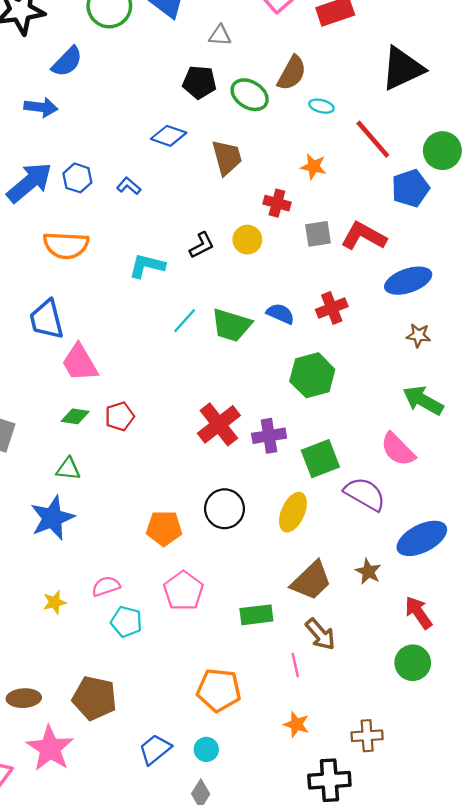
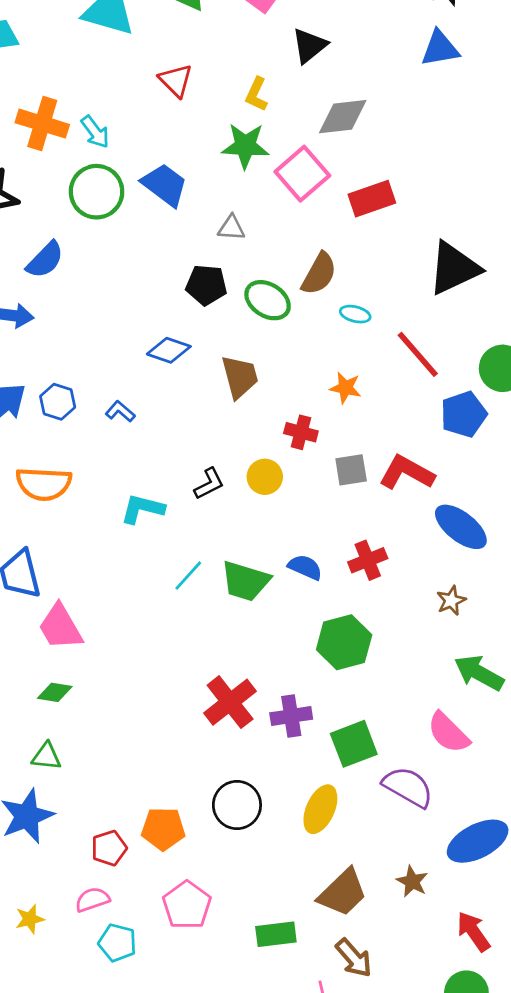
blue ellipse: (408, 281) -> (461, 527), turned 57
brown star: (418, 335) -> (451, 601), moved, turned -30
red pentagon: (120, 416) -> (109, 848), moved

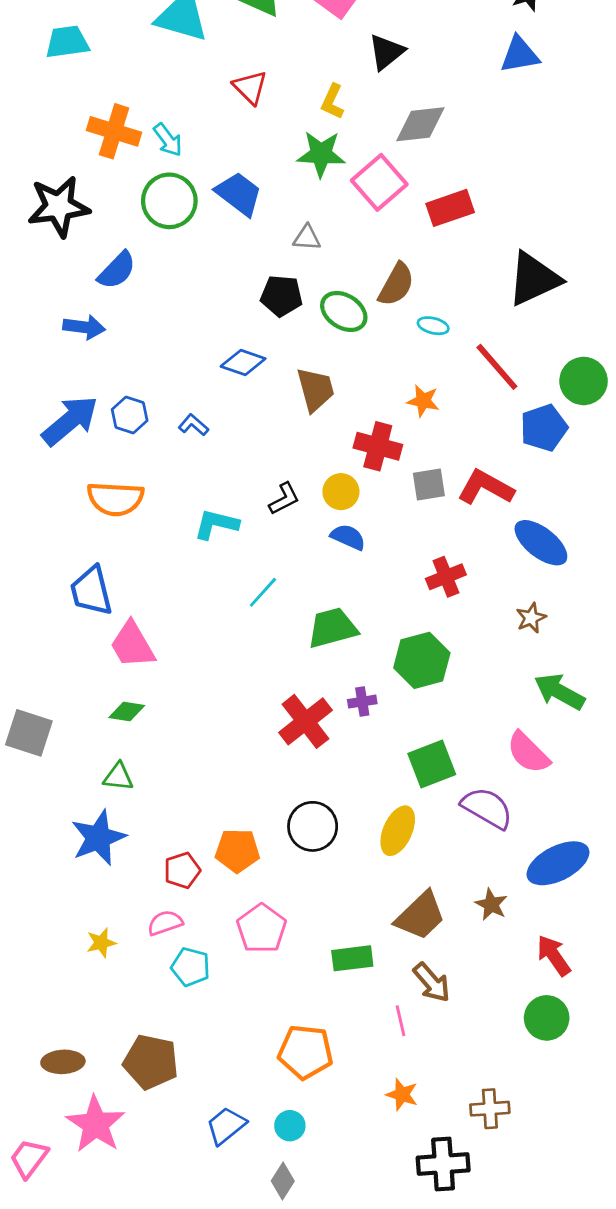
red cross: (301, 432) -> (378, 446), size x1.4
blue semicircle: (305, 567) -> (348, 537), moved
green trapezoid: (245, 581) -> (332, 628), moved, turned 148
purple cross: (291, 716) -> (362, 702), moved, size x0.7

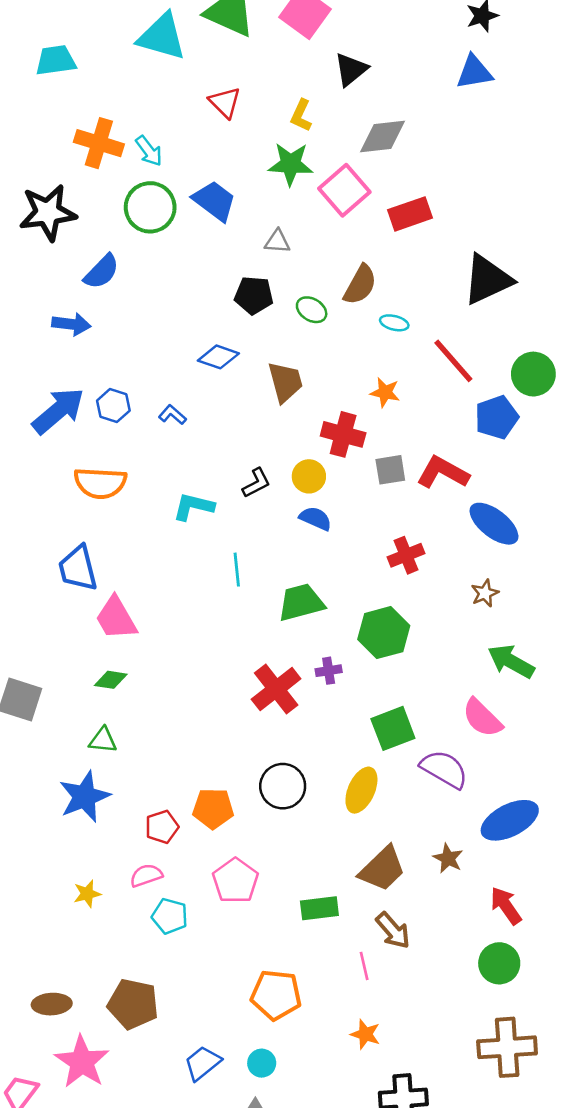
green ellipse: (344, 311) -> (312, 310), size x0.7
cyan line: (263, 592) -> (237, 570), turned -48
brown cross: (490, 1109) -> (507, 1047), moved, size x1.6

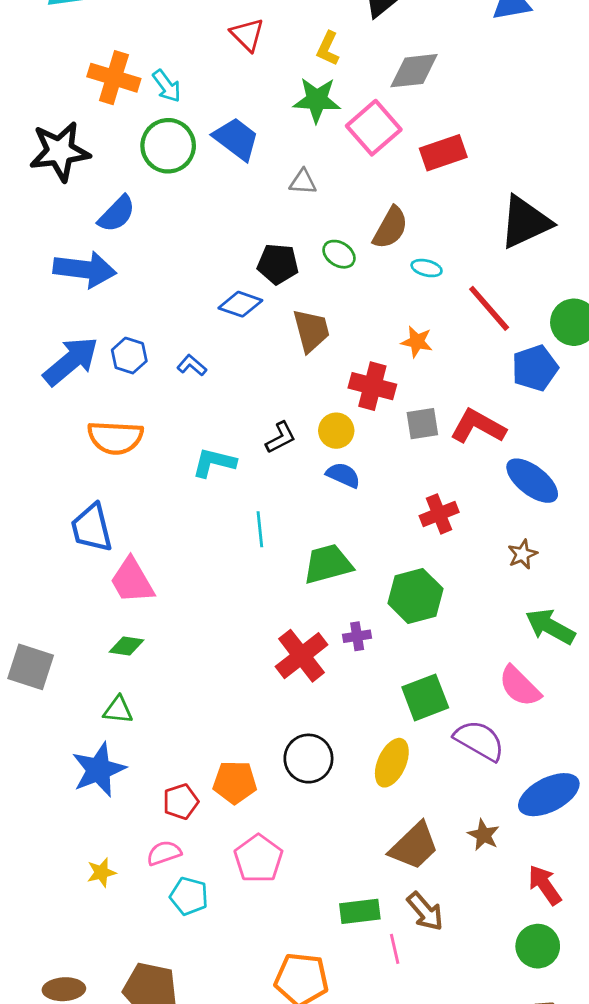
black pentagon: (254, 295) -> (278, 264), moved
blue arrow: (71, 324) -> (85, 269), size x1.5
green rectangle: (319, 908) -> (360, 911), moved

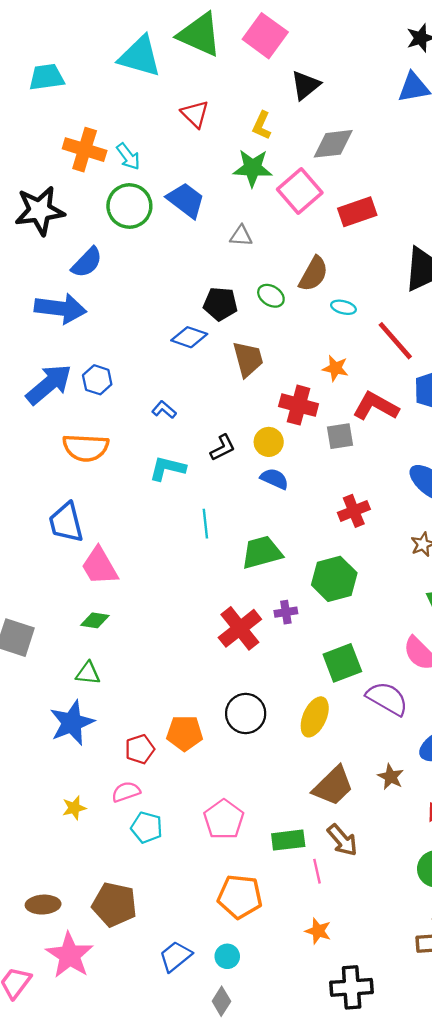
blue L-shape: (192, 365) -> (164, 410), moved
red L-shape: (478, 426) -> (376, 406), moved
pink pentagon: (258, 859) -> (224, 819), moved

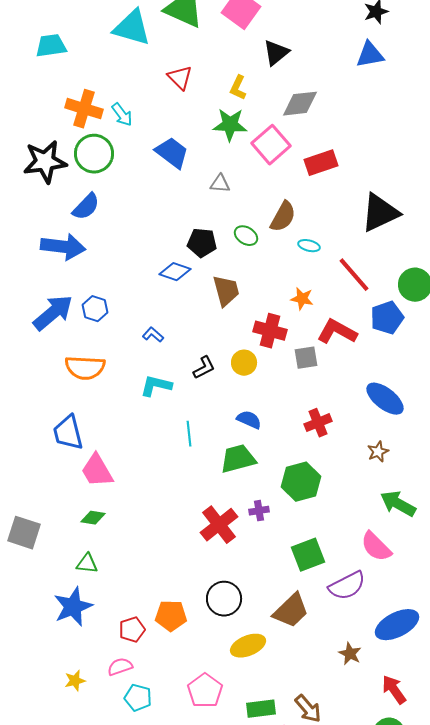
green circle: (129, 206) -> (94, 154), moved
blue semicircle: (274, 479) -> (249, 420), moved
purple semicircle: (387, 699) -> (347, 586), turned 123
yellow ellipse: (315, 717) -> (248, 646), moved, turned 44
brown trapezoid: (333, 786) -> (291, 611), moved

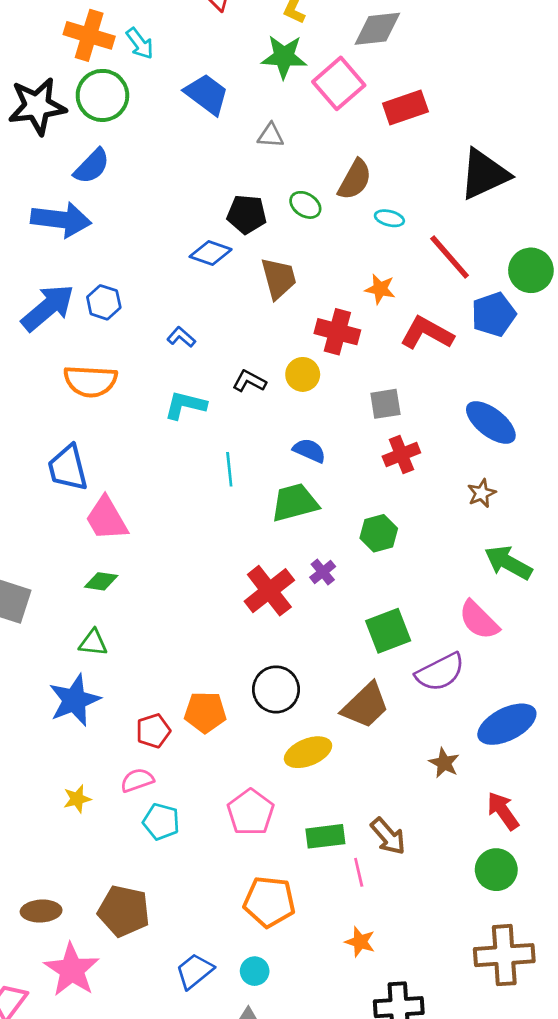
gray square: (306, 358) -> (385, 404), moved
black L-shape: (204, 368) -> (249, 381), turned -125
green hexagon: (301, 482) -> (379, 533), size x0.7
purple cross: (259, 511) -> (323, 572), turned -30

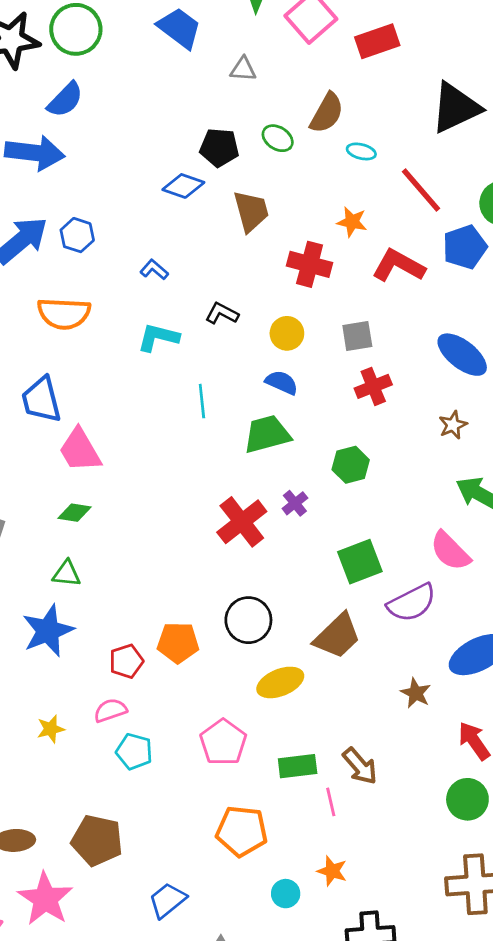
yellow circle: (303, 374) -> (287, 333), moved
cyan circle: (255, 971) -> (286, 894), moved

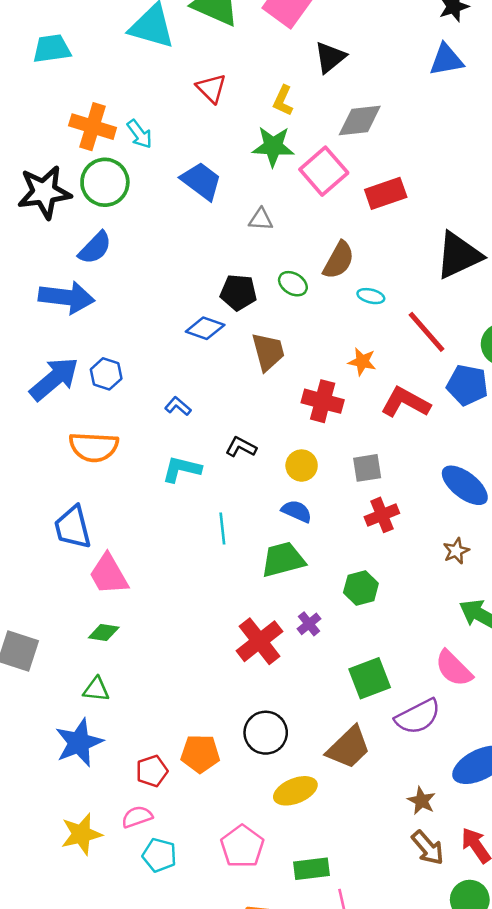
blue pentagon: (465, 247) -> (467, 385), turned 30
yellow star: (51, 729) -> (81, 834), size x1.6
brown arrow: (360, 766) -> (428, 848), moved

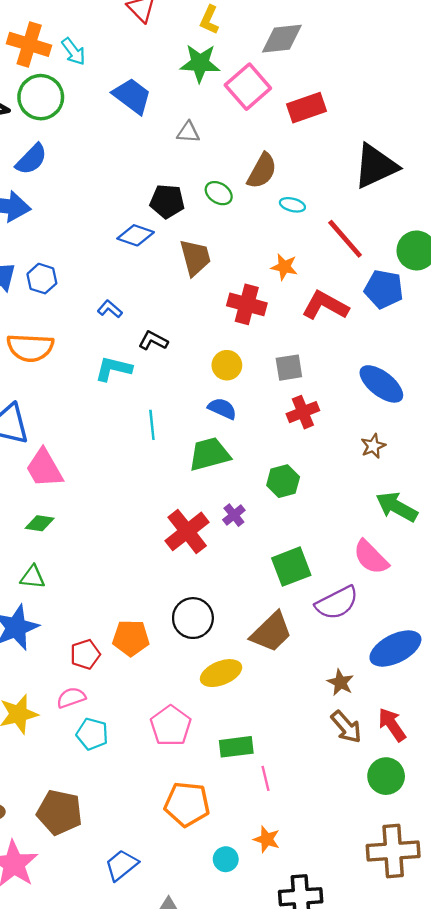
black L-shape: (241, 447) -> (153, 341), moved

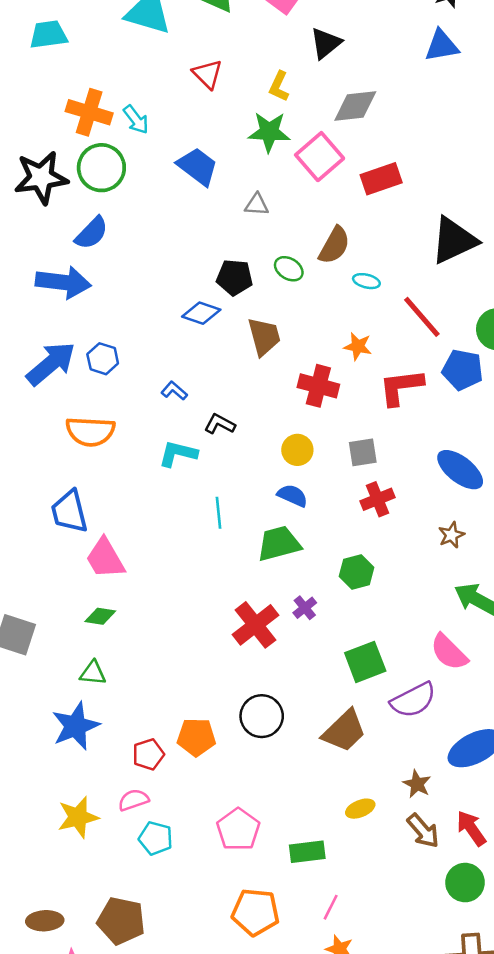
red L-shape: (325, 306) -> (401, 387), turned -36
yellow ellipse: (221, 673) -> (360, 809), moved, size x0.7
pink line: (265, 778) -> (331, 907), moved, turned 40

